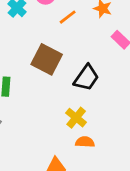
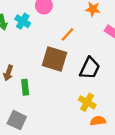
orange line: (68, 17) -> (68, 34), moved

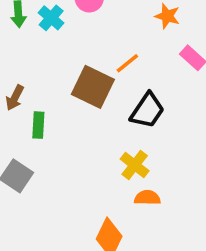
orange line: (68, 34) -> (127, 63), moved

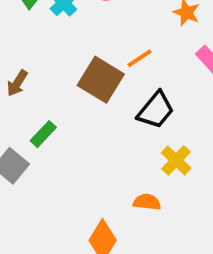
green rectangle: (38, 125) -> (43, 134), moved, turned 35
yellow cross: (135, 165) -> (176, 160), moved

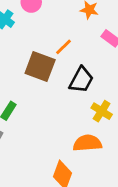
orange semicircle: (147, 202) -> (87, 143), size x1.5

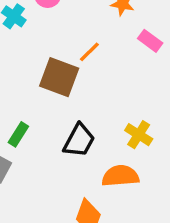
black trapezoid: (81, 80) -> (79, 140), moved

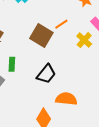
green rectangle: (18, 134) -> (12, 64), turned -40
yellow cross: (139, 135) -> (84, 40), moved

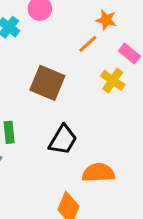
orange line: (61, 24) -> (88, 44), moved

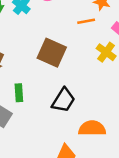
orange line: (88, 44) -> (86, 21), turned 30

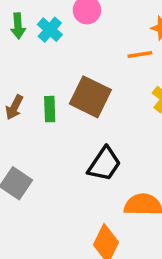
green rectangle: (19, 93) -> (50, 109), moved

